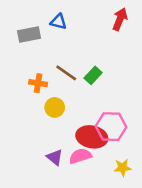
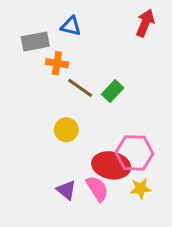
orange cross: (38, 83) -> (57, 63), moved
pink semicircle: (80, 156) -> (97, 189), turned 75
yellow star: (122, 168) -> (141, 189), moved

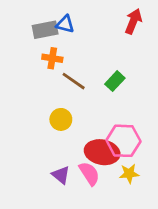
gray rectangle: (35, 42) -> (45, 30), moved
green rectangle: (113, 91) -> (115, 81), moved

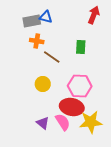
green rectangle: (115, 81) -> (81, 47), moved, turned -40
pink hexagon: (123, 141) -> (80, 86), moved
yellow star: (129, 174) -> (91, 122), size x1.6

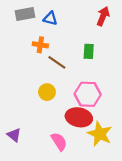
gray rectangle: (32, 21) -> (25, 14), moved
pink semicircle: (63, 122) -> (59, 141), moved
yellow star: (91, 122) -> (100, 134), turned 30
purple triangle: (43, 123) -> (14, 135), moved

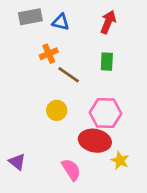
red arrow: (103, 16) -> (108, 22), moved
orange cross: (40, 45) -> (49, 54), turned -32
yellow star: (100, 134) -> (120, 160), size x0.6

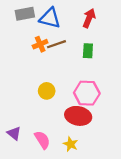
blue triangle: (61, 22) -> (50, 18), size x1.5
brown line: (69, 75) -> (56, 44), moved, turned -54
yellow star: (120, 160) -> (71, 144), moved
pink semicircle: (71, 170) -> (42, 140), moved

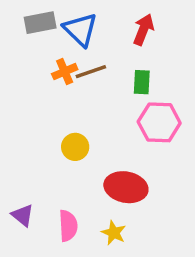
blue triangle: (50, 18) -> (80, 30), turned 30
pink hexagon: (87, 93) -> (159, 122), moved
pink semicircle: (42, 140) -> (68, 226), turned 30

